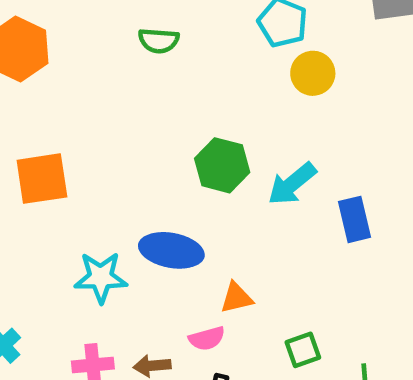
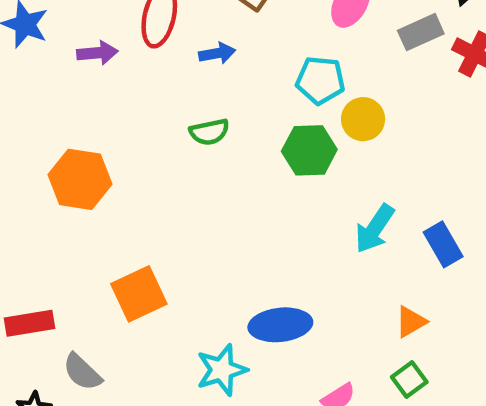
green hexagon: (222, 165) -> (309, 150), moved
orange triangle: (236, 298) -> (411, 322), moved
green square: (303, 350) -> (409, 380), moved

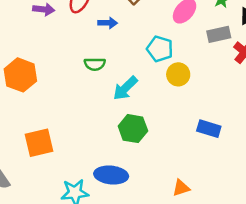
green hexagon: (309, 150) -> (133, 129), moved
cyan arrow: (375, 229) -> (125, 88), moved
blue rectangle: (443, 244) -> (209, 129), moved, turned -55

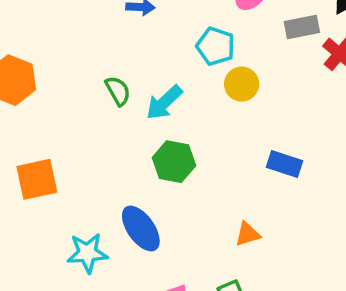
green semicircle: (95, 64) -> (118, 91), moved, turned -120
blue ellipse: (111, 175) -> (141, 228), turned 48
orange triangle: (181, 188) -> (247, 234), moved

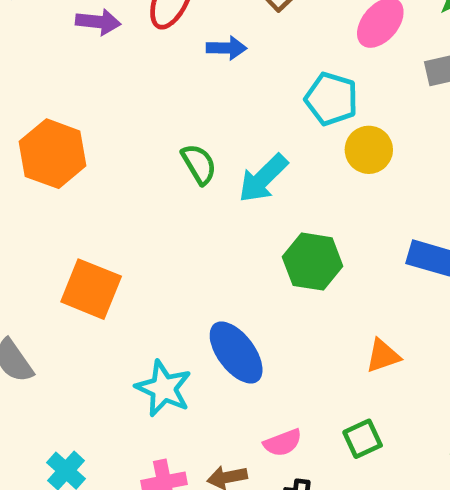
green hexagon: (174, 162) -> (313, 262), moved
orange square: (37, 179) -> (91, 289), turned 36
cyan star: (87, 253) -> (164, 388), turned 30

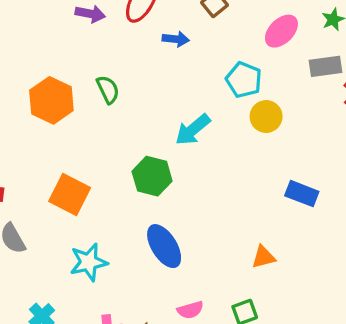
green semicircle: (199, 164) -> (108, 90), moved
green hexagon: (313, 262) -> (152, 176), moved
cyan star: (164, 388) -> (89, 262), moved, turned 30

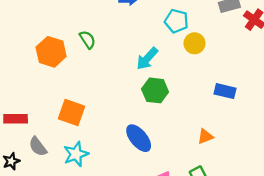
green hexagon: (152, 176) -> (155, 90), moved
cyan star: (89, 262) -> (76, 154), moved

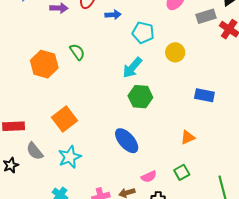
cyan pentagon: (176, 21) -> (143, 33), moved
orange square: (71, 112) -> (65, 119), turned 35

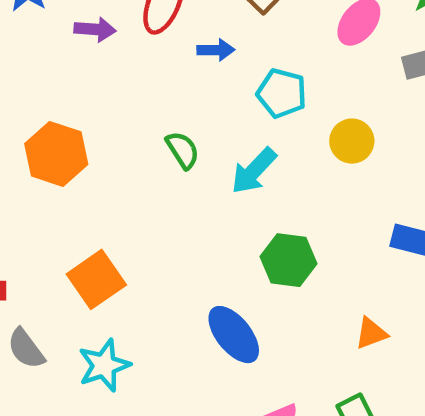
green semicircle: (77, 52) -> (183, 150), moved
green hexagon: (140, 97) -> (288, 260), moved

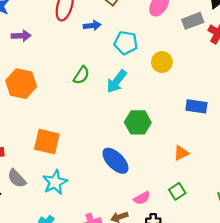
purple arrow: (95, 29) -> (21, 36), moved
green semicircle: (183, 150) -> (81, 75), turned 72
orange square: (96, 279) -> (47, 142), turned -36

